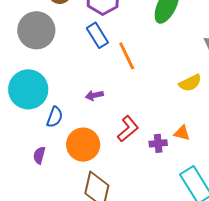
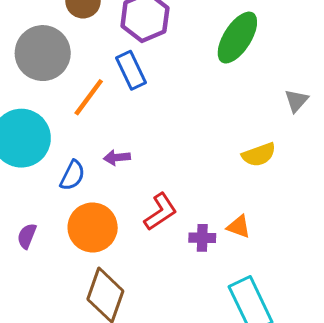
orange line: (127, 56) -> (89, 97), moved, turned 56
blue semicircle: (55, 117) -> (72, 175), moved

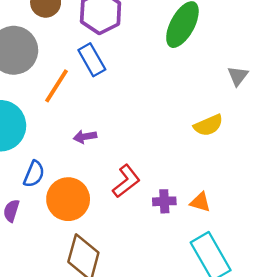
blue semicircle: (72, 175) -> (34, 174), moved
orange triangle: (239, 227) -> (200, 202), moved

